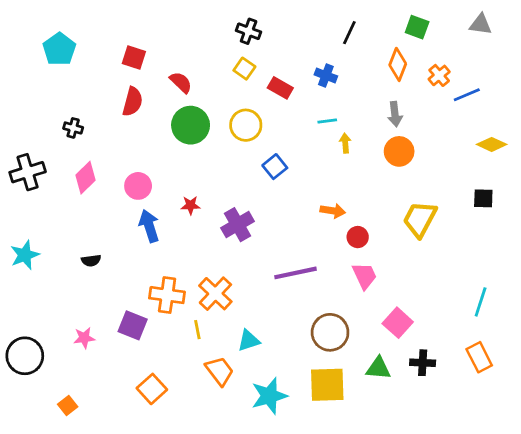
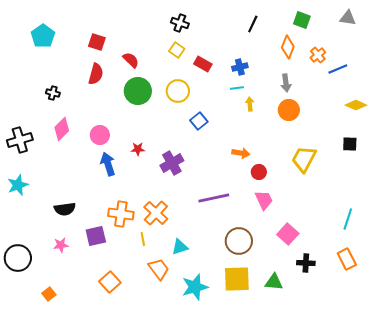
blue cross: (326, 75) -> (240, 67), moved, turned -35
black cross: (28, 172) -> (20, 140), moved
black semicircle: (91, 261) -> (65, 209), moved, size x1.5
purple square: (133, 325) -> (96, 236), turned -35
green triangle: (378, 368) -> (274, 282), moved

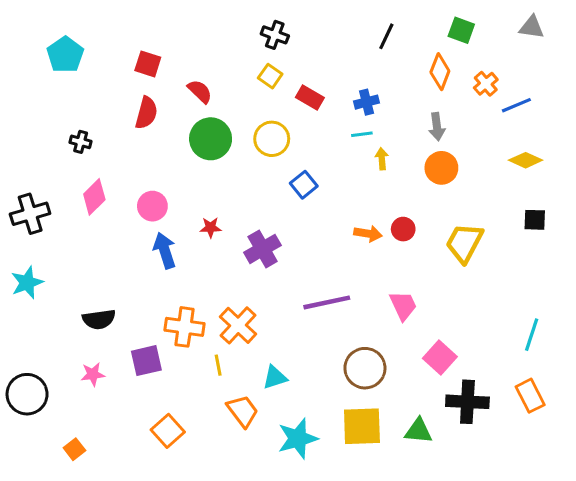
yellow diamond: (356, 105) -> (526, 160), moved
red circle: (259, 172) -> (403, 229), moved
black cross: (306, 263) -> (467, 402), size x1.5

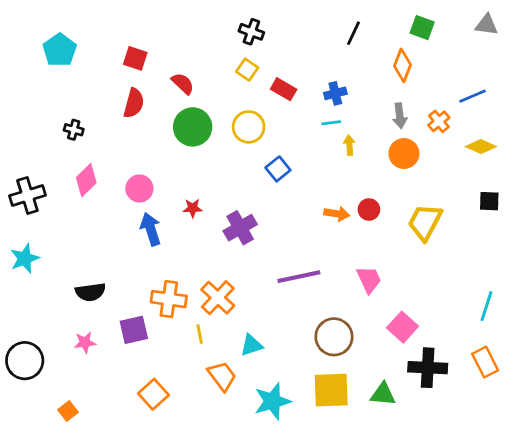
orange cross: (486, 84) -> (439, 121), moved

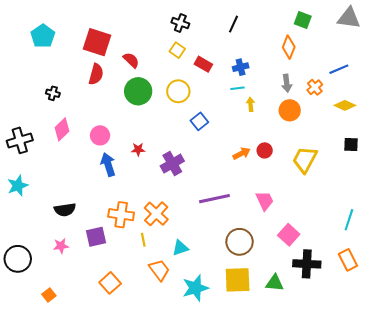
gray triangle: (486, 25) -> (349, 18), size x1.4
black line: (354, 33) -> (233, 24), moved
red square: (135, 58) -> (97, 42), size x1.6
orange arrow: (337, 214) -> (242, 153), turned -36

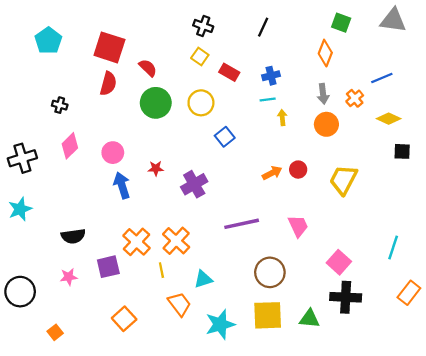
black square: (351, 144) -> (402, 151), moved
orange cross: (121, 215) -> (137, 242), turned 35
pink square: (289, 235) -> (339, 262), moved
orange rectangle: (348, 260) -> (409, 293), moved, turned 65

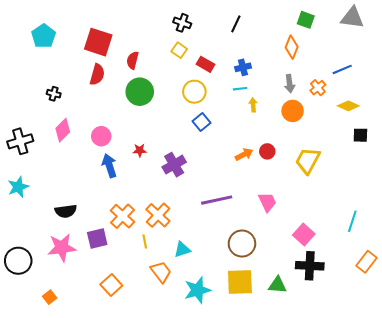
red semicircle: (148, 68) -> (133, 60), turned -120
yellow circle: (201, 103) -> (194, 92), moved
pink star: (69, 277) -> (62, 248), size x1.8

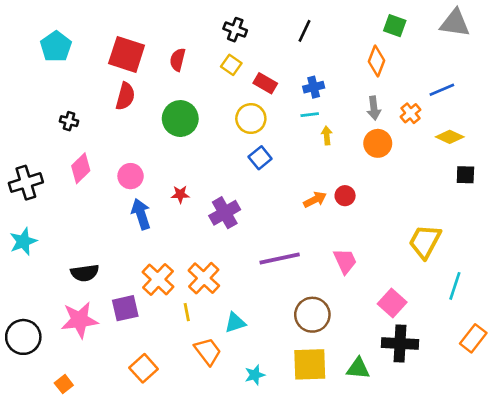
red semicircle: (133, 60) -> (178, 60), moved
yellow trapezoid: (308, 161) -> (425, 241), moved
cyan star: (197, 290) -> (255, 375), size x0.6

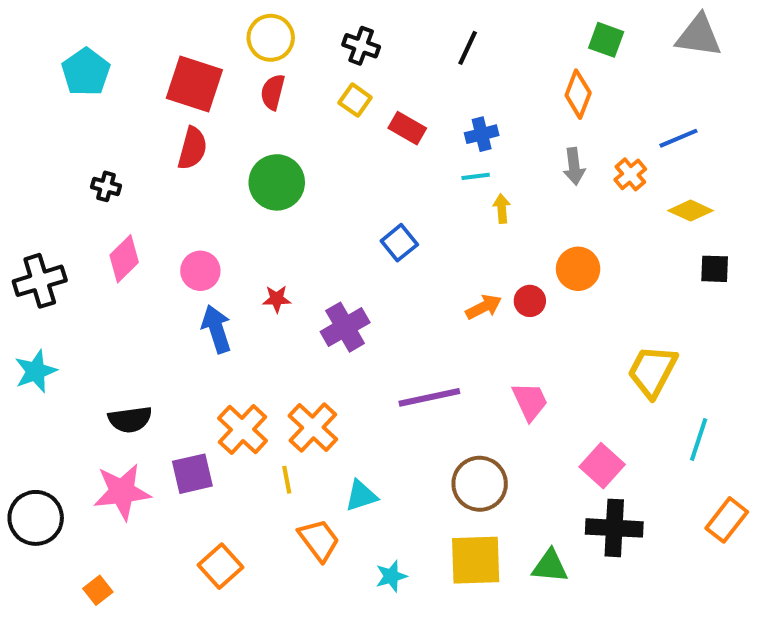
yellow circle: (251, 119) -> (271, 38), moved
orange circle: (378, 143) -> (578, 269), moved

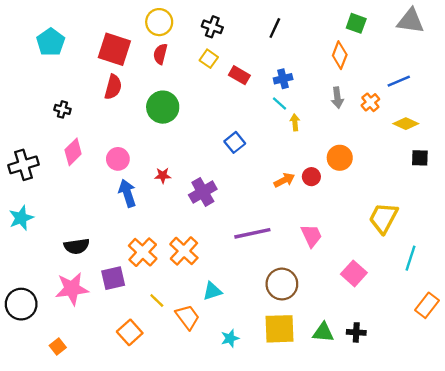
cyan line: (476, 176) -> (280, 103), turned 49
yellow line: (287, 480) -> (157, 301), moved, turned -35
black cross: (614, 528) -> (356, 332), moved, size x0.6

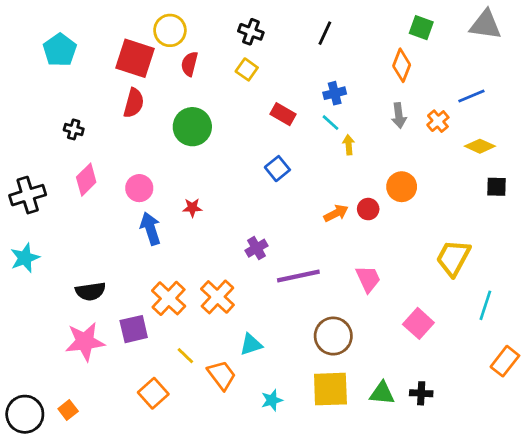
yellow circle: (159, 22) -> (170, 30), moved
red rectangle: (239, 75) -> (283, 114), moved
purple cross: (203, 192) -> (256, 248), moved, size x0.7
black circle: (21, 304) -> (25, 414), moved

